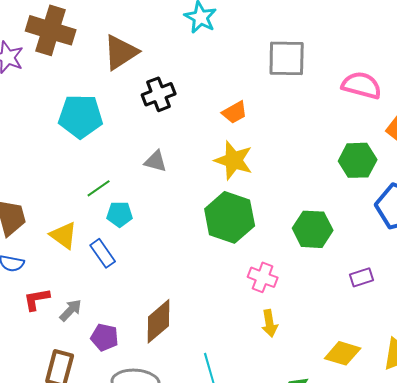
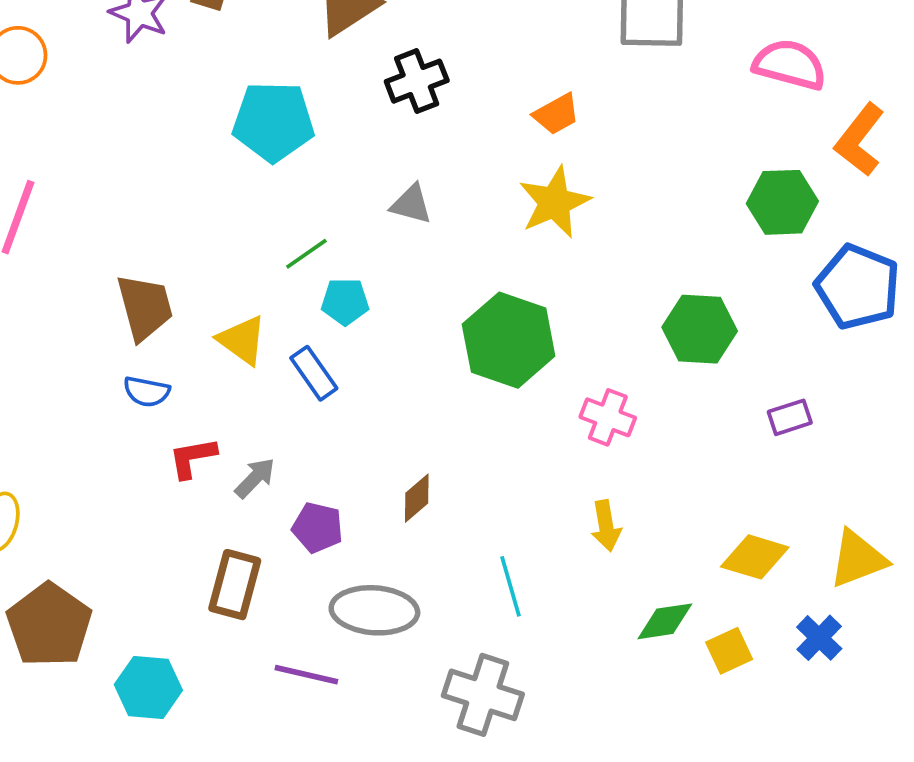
yellow star: (234, 160) -> (555, 202), turned 30
green hexagon: (230, 217) -> (509, 340), moved
brown diamond: (159, 321) -> (417, 498), size x0.6
yellow arrow: (270, 323) -> (606, 526), moved

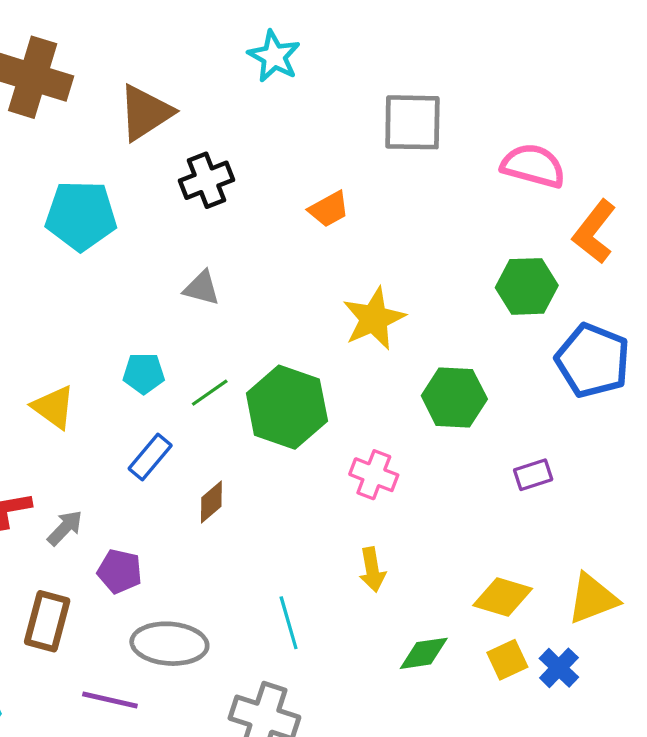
yellow star: (555, 202) -> (374, 319), moved
green line: (306, 254) -> (210, 393), moved
blue rectangle: (314, 373) -> (150, 457), moved, turned 75
brown diamond: (417, 498) -> (211, 502), moved
yellow square: (729, 651) -> (507, 660), moved

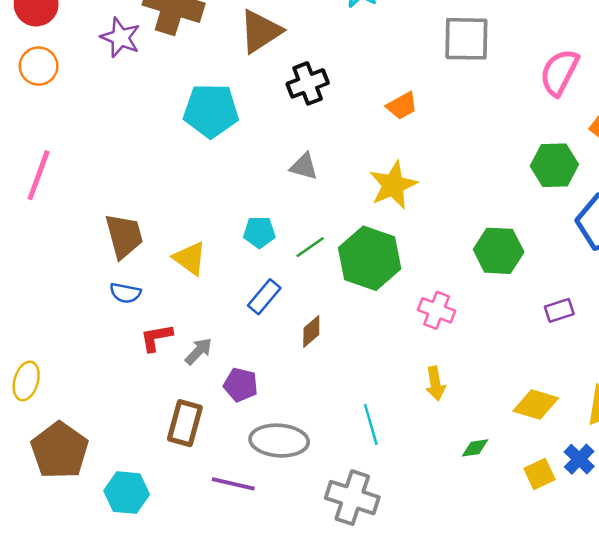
pink semicircle: (533, 166) -> (559, 72), turned -78
yellow star: (374, 319) -> (393, 185), moved
green diamond: (424, 653) -> (475, 448), size x0.7
yellow square: (507, 660) -> (539, 474), moved

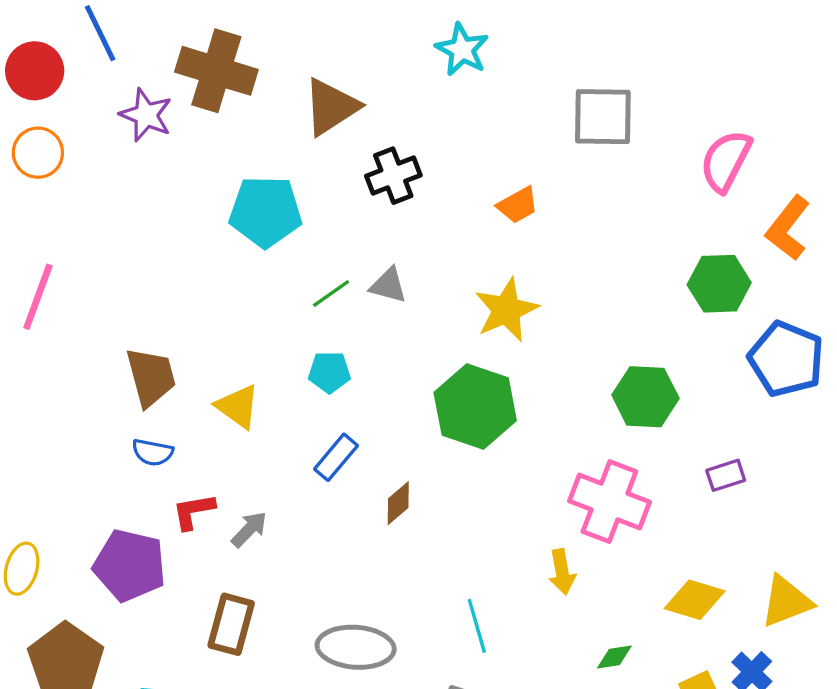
green line: (310, 247) -> (331, 294), moved
pink cross: (437, 310) -> (609, 501), moved, size x1.6
purple pentagon: (241, 385) -> (130, 565), moved, size x1.6

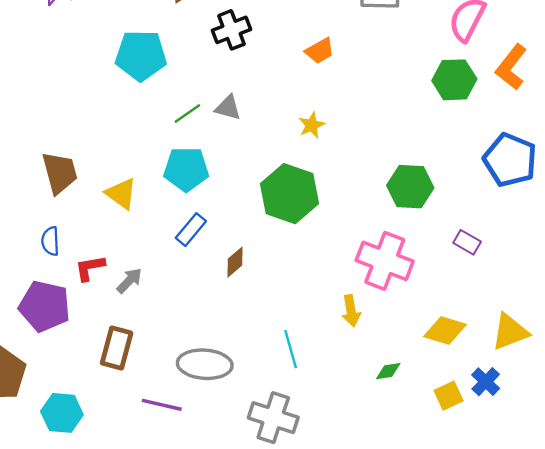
green hexagon: (719, 284) -> (454, 80), moved
yellow star: (506, 310) -> (312, 125), size x0.6
cyan pentagon: (329, 372) -> (186, 169), size x1.5
blue semicircle: (153, 452) -> (50, 241), moved, turned 76
purple rectangle: (726, 475) -> (467, 242), turned 48

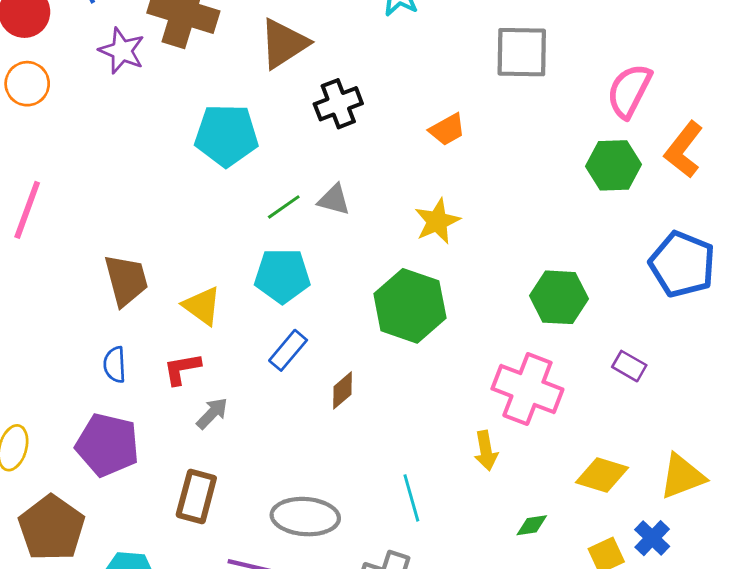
yellow star: (312, 125) -> (437, 221), size x1.4
red L-shape: (90, 268) -> (182, 369), moved

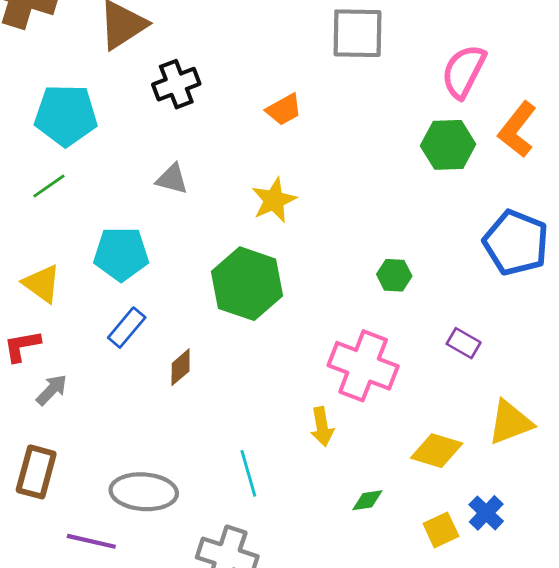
green line: (284, 207) -> (49, 186), moved
green hexagon: (559, 297) -> (394, 275), size x0.6
yellow triangle: (682, 476) -> (510, 422), moved

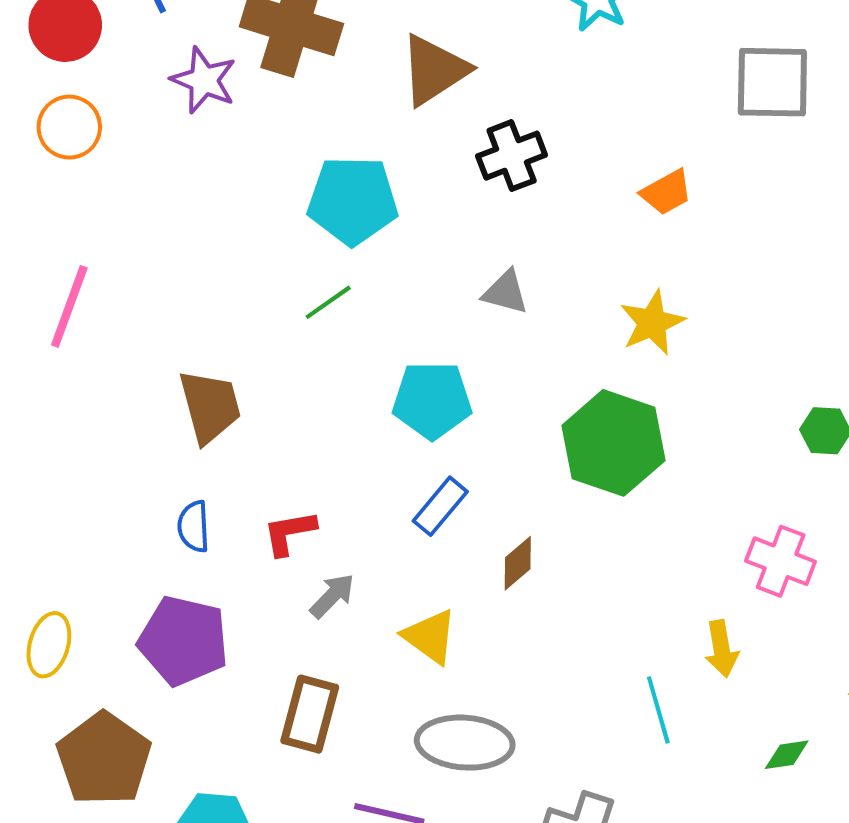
yellow triangle: (42, 284) -> (430, 637), moved
pink cross: (363, 366) -> (781, 561), size x0.7
cyan line: (248, 473) -> (658, 710), moved

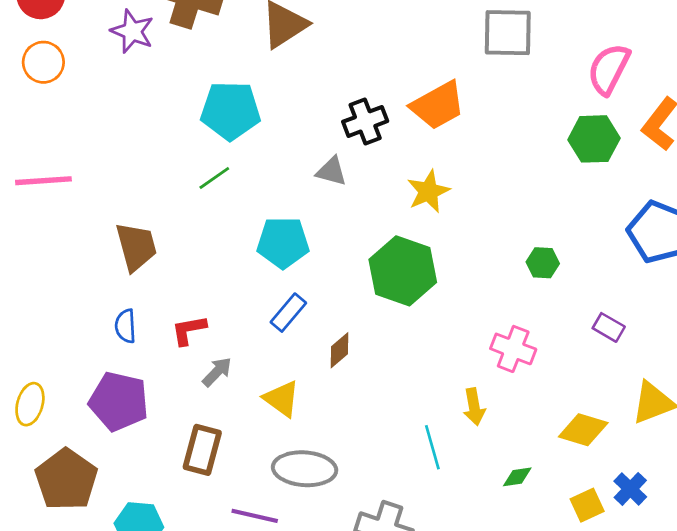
black cross: (512, 156) -> (365, 121), moved
orange trapezoid: (666, 192) -> (438, 105), size x1.6
pink line: (69, 306) -> (43, 181), turned 66

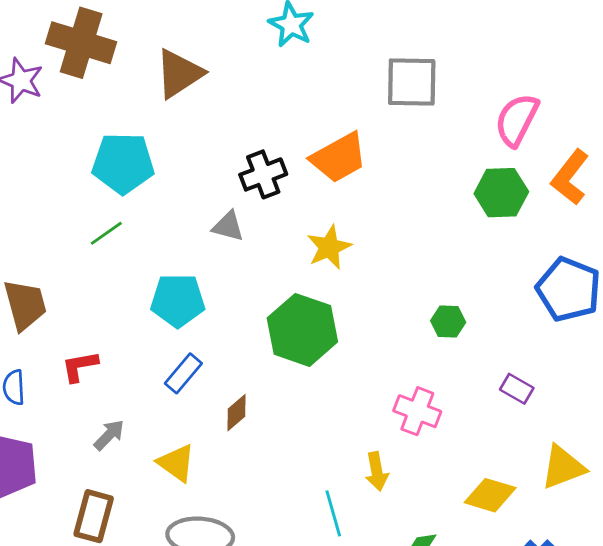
red L-shape: (189, 330) -> (80, 366), moved

